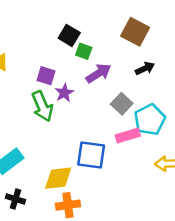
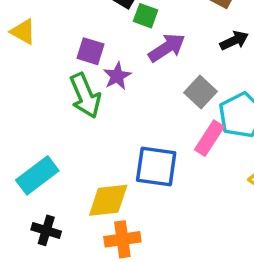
pink rectangle: (128, 136) -> (209, 138), turned -40

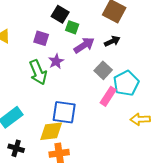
black arrow: (234, 41) -> (112, 41), moved
purple square: (91, 51) -> (41, 38), moved
blue square: (156, 167) -> (64, 112), moved

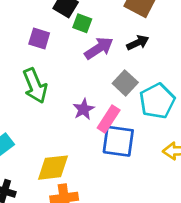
purple star: (56, 61) -> (84, 109), moved
pink rectangle: (108, 96) -> (109, 119), moved
blue square: (64, 112) -> (118, 141), moved

